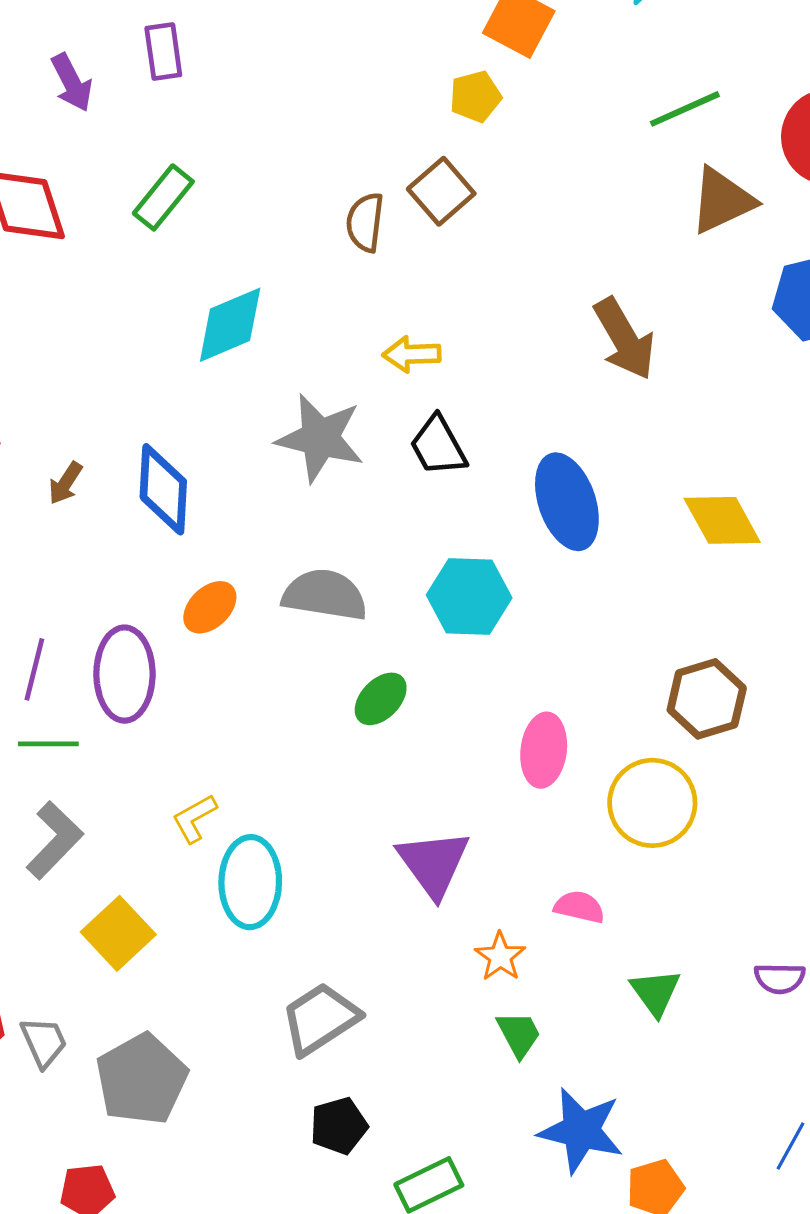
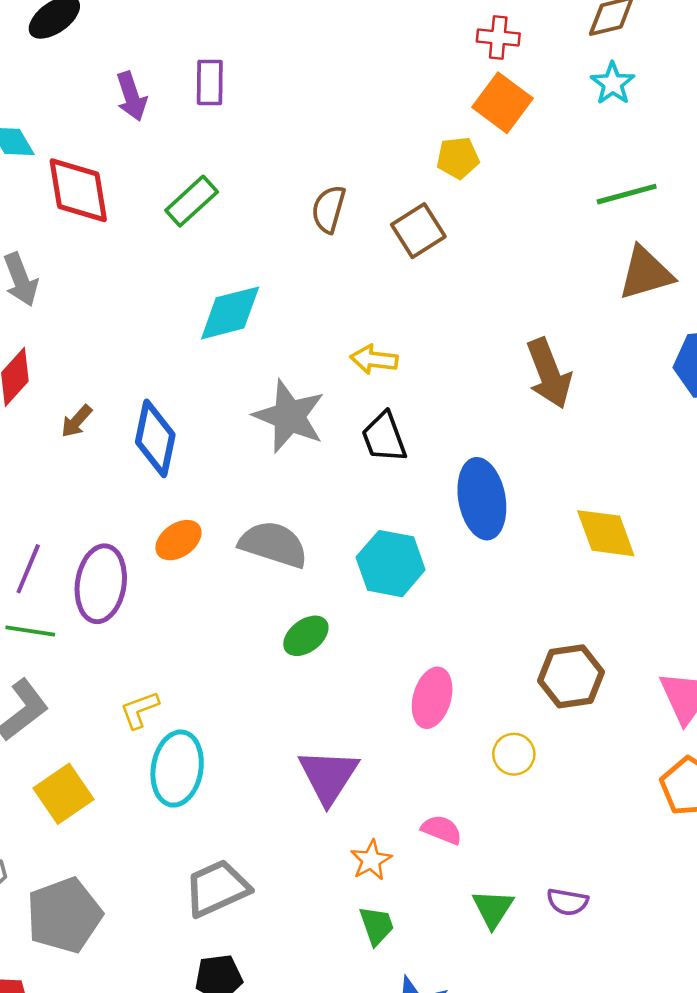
brown semicircle: (365, 222) -> (329, 209), moved
yellow circle: (652, 803) -> (514, 754), size x0.6
purple semicircle: (780, 978) -> (567, 902), moved

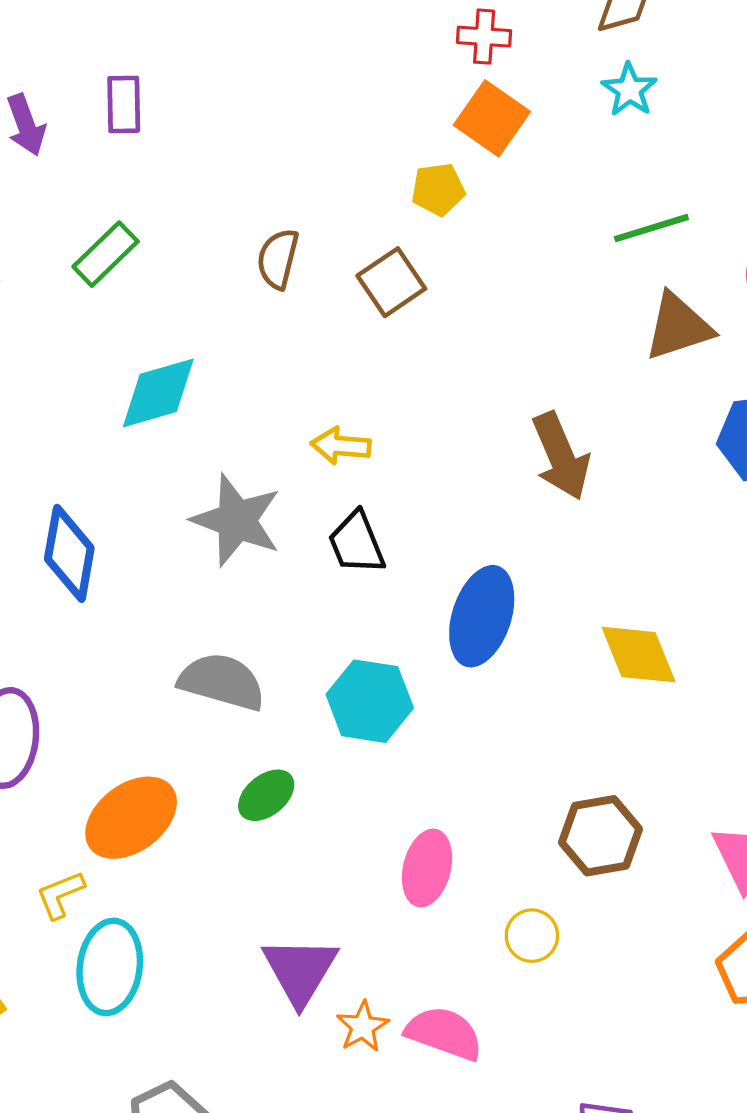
blue ellipse: (482, 499) -> (482, 616), turned 30
orange ellipse: (178, 540) -> (131, 818), moved, size x1.6
pink semicircle: (442, 830) -> (444, 1033), size x1.5
orange star: (371, 860) -> (363, 1027), moved

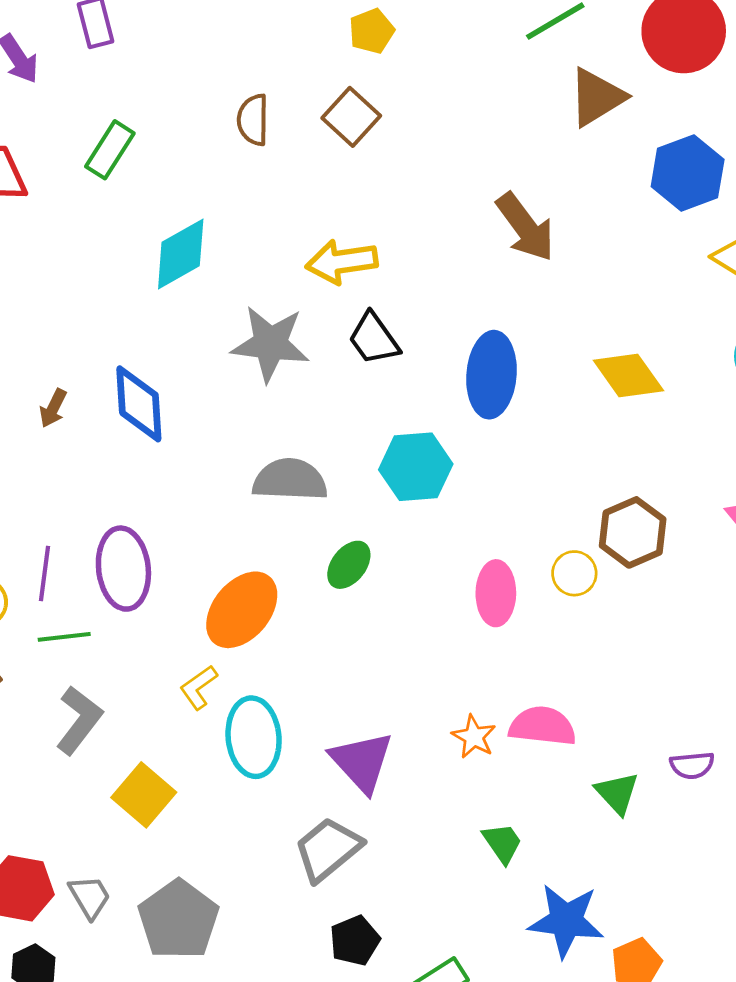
yellow arrow: (341, 446) -> (342, 262), size x1.4
yellow circle: (532, 936) -> (574, 573), moved
purple triangle: (300, 971) -> (362, 762), moved

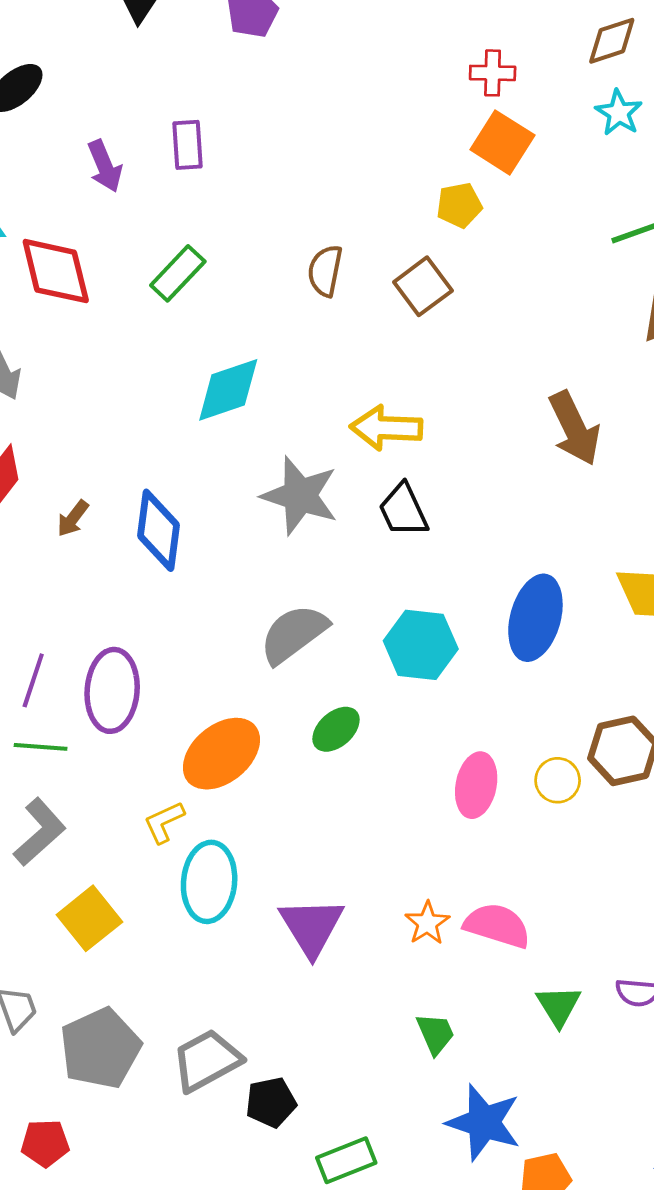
blue ellipse: (491, 375) -> (535, 618), moved
gray semicircle: (290, 480) -> (294, 634), turned -50
gray trapezoid: (328, 849) -> (207, 1060), moved

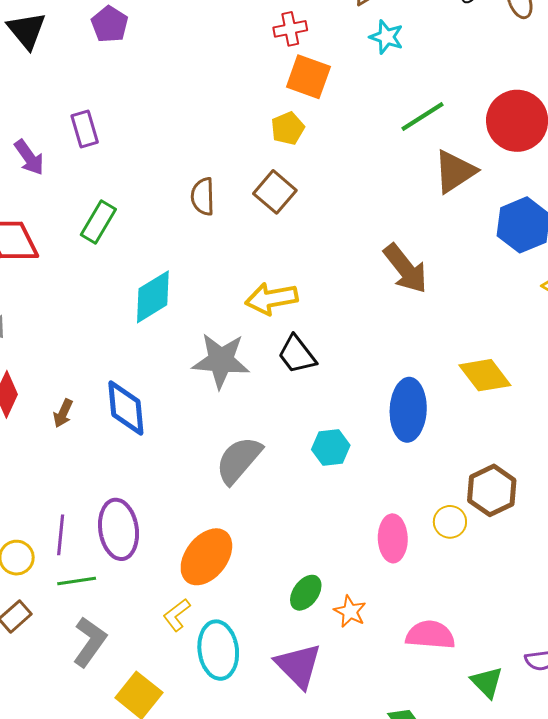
cyan hexagon: (421, 645) -> (331, 447), size x0.7
green ellipse: (336, 729) -> (306, 593), moved
orange star: (427, 923) -> (350, 611), moved

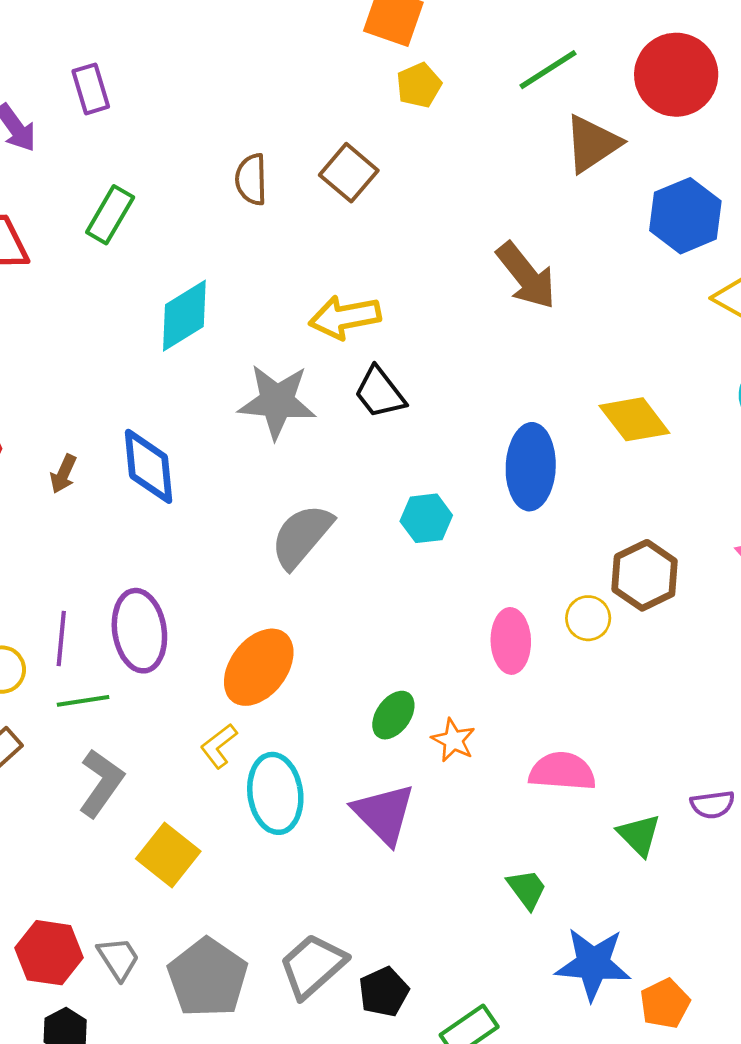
yellow pentagon: (288, 128) -> (419, 85), moved

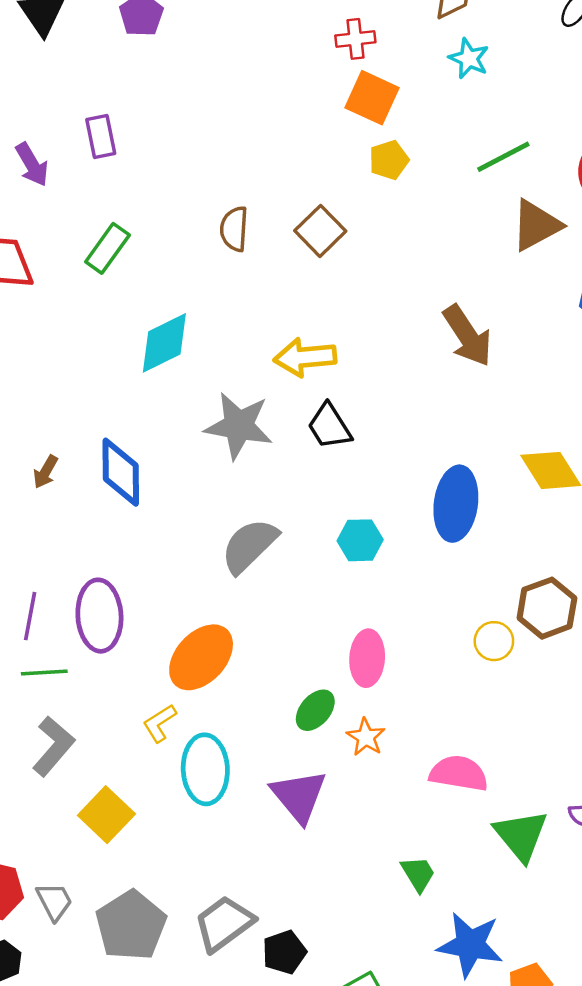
pink ellipse: (511, 641) -> (367, 658), moved
green triangle: (639, 835) -> (521, 835), size x1.4

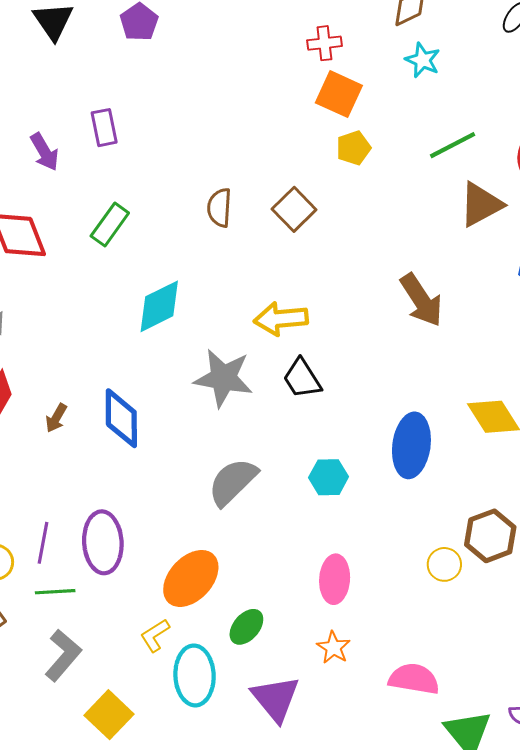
green ellipse: (315, 710) -> (246, 627), moved

